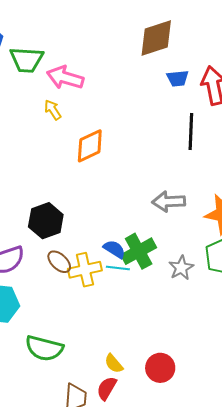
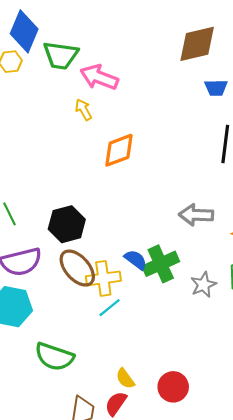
brown ellipse: (59, 262) -> (77, 268), size x1.5
cyan line: (118, 268) -> (110, 308), moved, turned -50

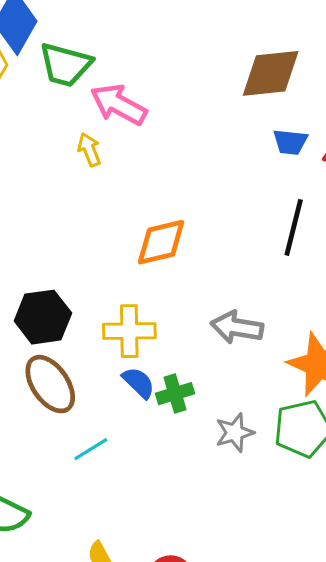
orange diamond: (119, 150) -> (161, 242), moved
green cross: (161, 264) -> (175, 394), size x0.7
yellow cross: (103, 278) -> (129, 331), moved

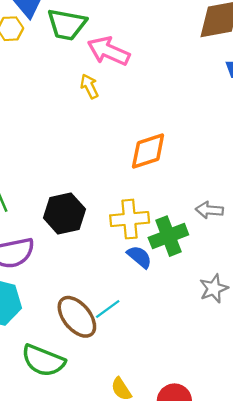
gray arrow: (237, 327) -> (209, 210), size x0.7
brown ellipse: (50, 384) -> (77, 317), moved
green cross: (175, 394) -> (168, 236), moved, size x1.4

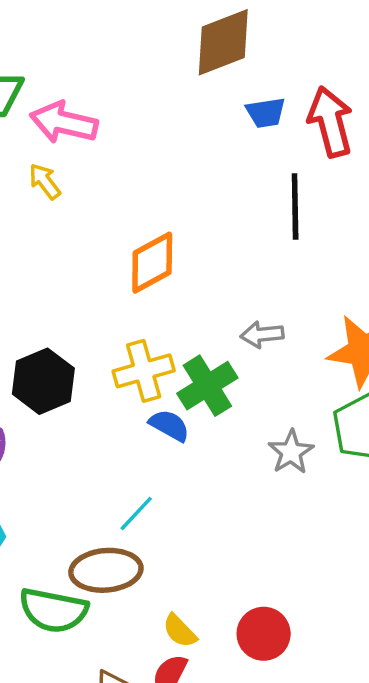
brown ellipse: (77, 317) -> (106, 570), moved, turned -45

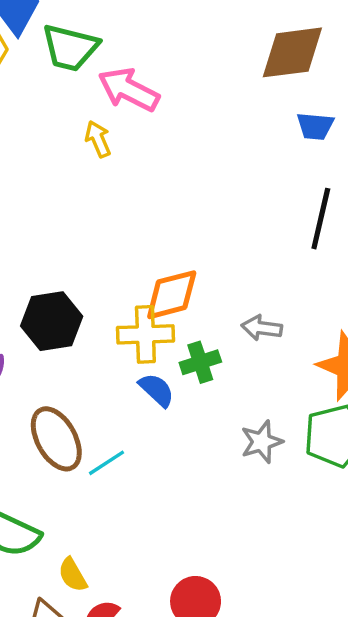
orange diamond: (152, 263) -> (172, 295), moved
green cross: (207, 386) -> (200, 362), size x0.7
brown ellipse: (106, 570) -> (56, 439), moved, turned 52
yellow semicircle: (180, 631) -> (73, 575), moved

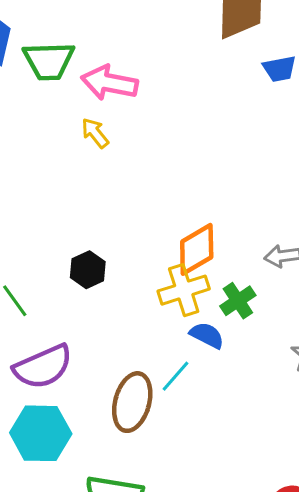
black hexagon: (52, 321) -> (88, 270), moved, size x0.7
brown ellipse: (56, 439) -> (132, 402), turned 60
cyan line: (106, 463) -> (175, 376), moved

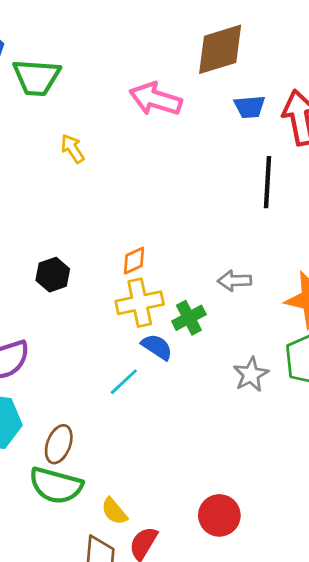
pink arrow: (109, 83) -> (156, 99), moved
orange diamond: (197, 249) -> (134, 261), moved, size x0.6
brown ellipse: (132, 402) -> (59, 444), moved, size x0.7

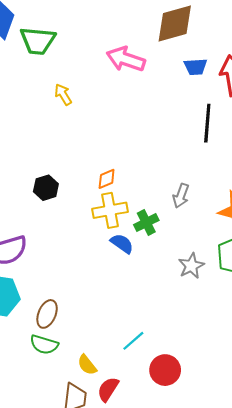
gray arrow: (235, 281) -> (181, 196), turned -70
cyan line: (124, 382) -> (133, 341), moved
green semicircle: (56, 485) -> (44, 345), size x0.7

